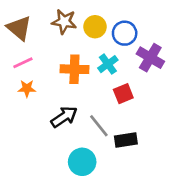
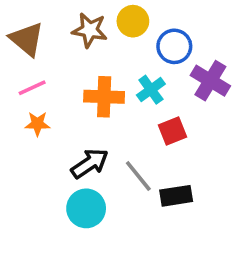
yellow circle: (95, 27) -> (133, 21), moved
cyan circle: (82, 162) -> (86, 208), moved

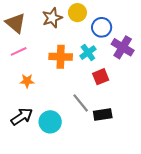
brown star: (90, 30) -> (52, 18), turned -30
orange star: (37, 124) -> (27, 81), moved
black arrow: (90, 163) -> (22, 117), moved

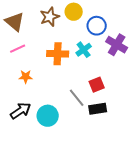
red square: (101, 77) -> (97, 85), moved

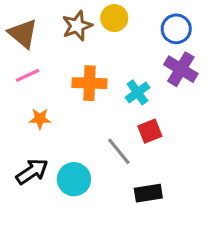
blue circle: (97, 26) -> (176, 29), moved
cyan cross: (84, 50) -> (137, 92), moved
black rectangle: (98, 109) -> (148, 193), moved

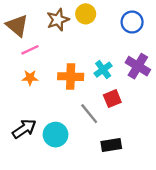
purple cross: (181, 69) -> (138, 66), moved
pink line: (27, 75) -> (30, 50), moved
orange cross: (89, 83) -> (71, 77), moved
orange star: (40, 119) -> (30, 78), moved

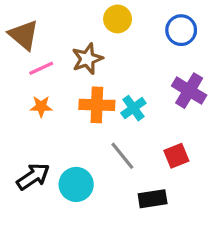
brown star: (58, 20) -> (87, 59), moved
cyan cross: (103, 70) -> (133, 108), moved
red square: (112, 99) -> (176, 156), moved

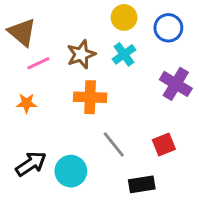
yellow circle: (118, 19) -> (124, 17), moved
orange star: (41, 106) -> (27, 103), moved
cyan cross: (133, 108) -> (124, 54), moved

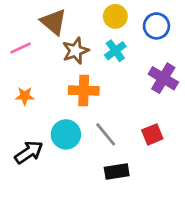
brown triangle: (22, 32) -> (54, 22), moved
pink line: (38, 63) -> (21, 48), moved
cyan circle: (71, 171) -> (66, 134), moved
black rectangle: (142, 184) -> (117, 171), moved

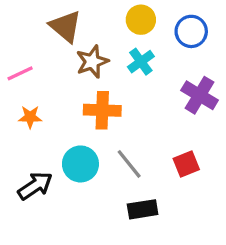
pink line: (21, 48) -> (20, 73), moved

